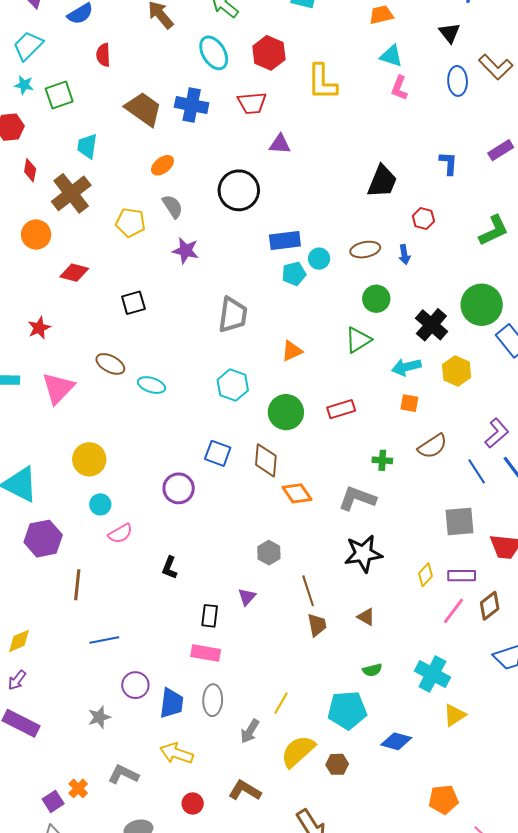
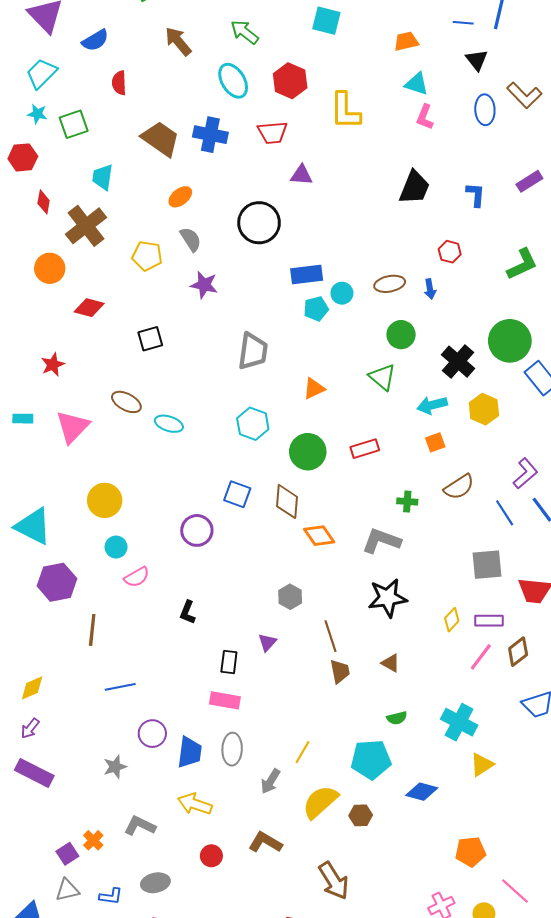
black trapezoid: (382, 181) -> (414, 187), moved
green triangle: (358, 340) -> (382, 377), turned -48
orange square: (409, 403) -> (435, 442), turned -30

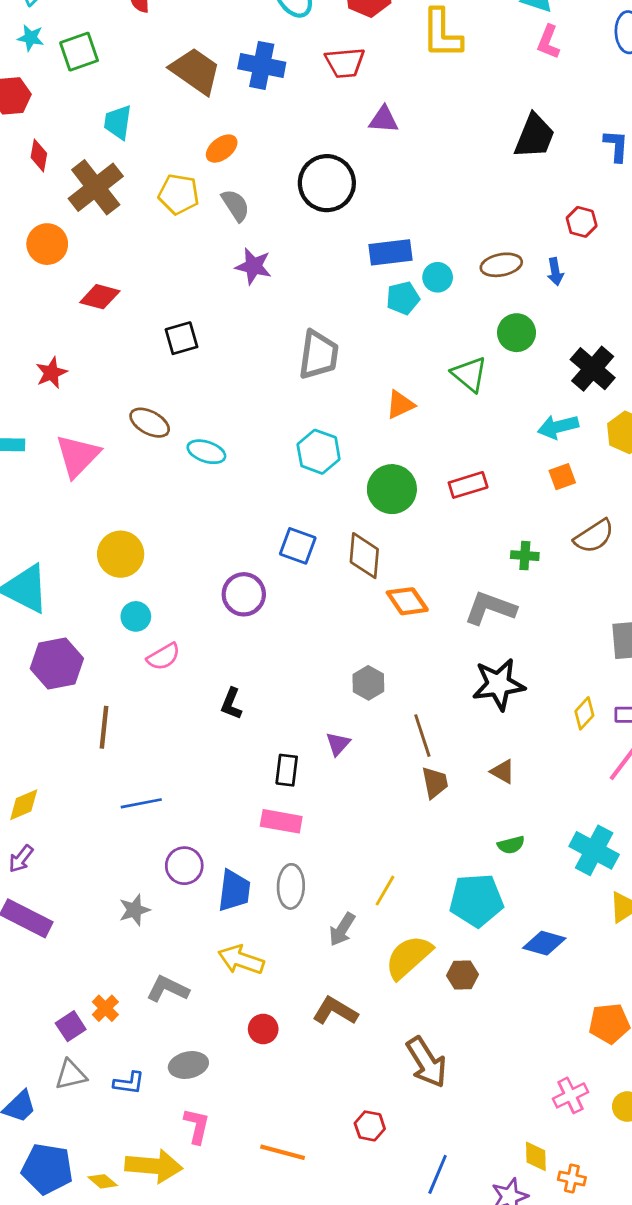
yellow pentagon: (147, 256) -> (179, 194), moved
green triangle: (382, 377) -> (469, 374), moved

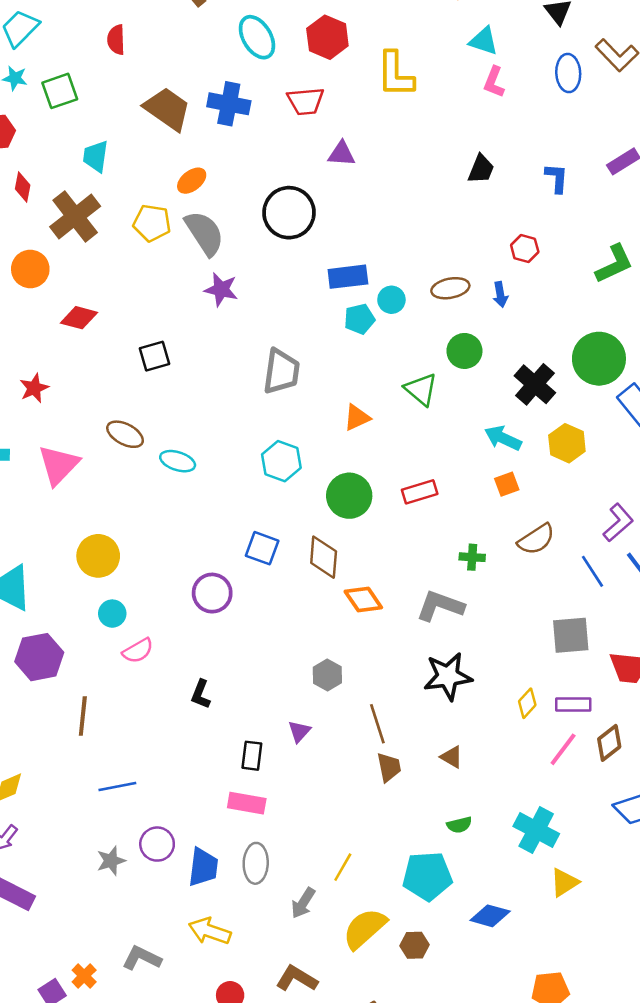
black trapezoid: (535, 136) -> (481, 169), size x0.7
gray semicircle: (235, 205) -> (204, 233), size x1.5
cyan arrow: (558, 427) -> (503, 438), turned 39
gray star: (134, 910) -> (111, 861), moved

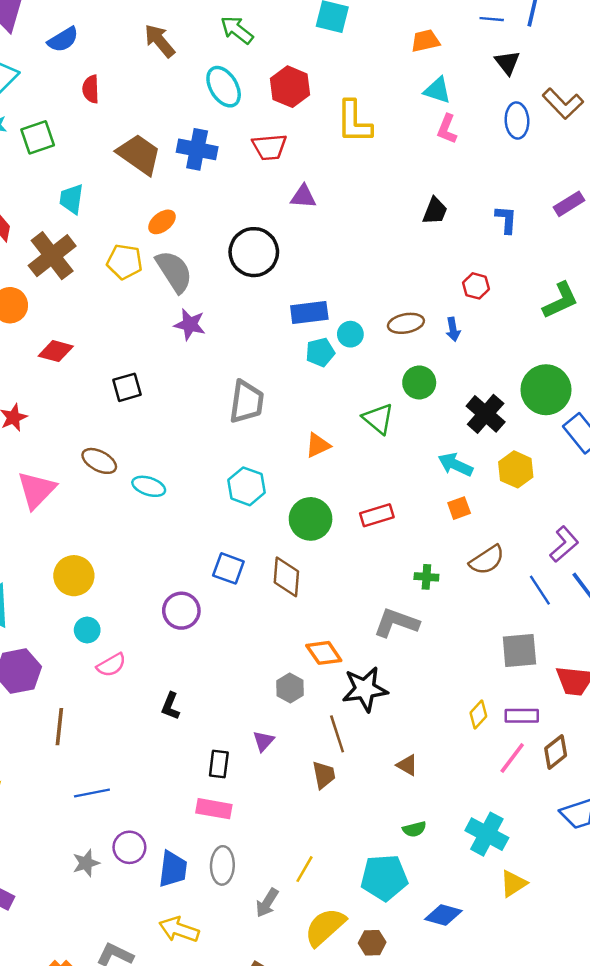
orange diamond: (363, 599) -> (324, 653), moved
black star: (448, 676) -> (365, 689), moved
brown trapezoid: (389, 767) -> (324, 775), moved

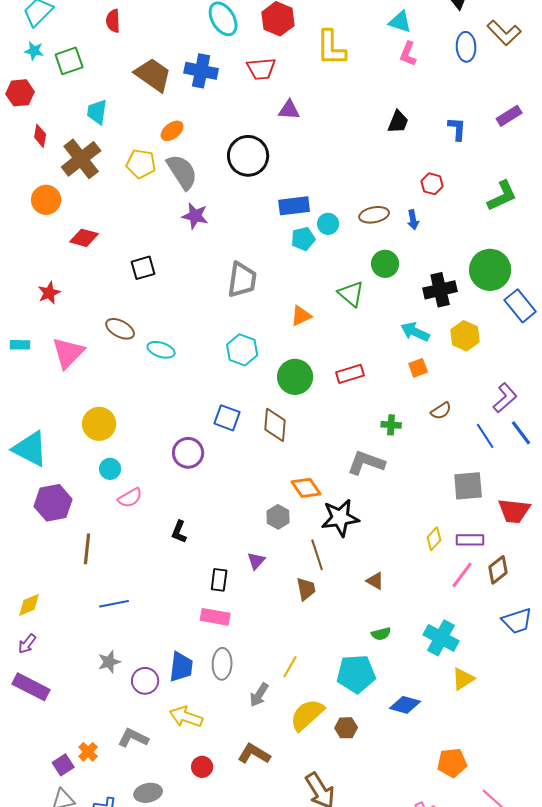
black cross: (486, 414) -> (440, 290), turned 36
brown semicircle: (487, 560) -> (441, 411), size x0.7
purple circle: (129, 847) -> (145, 681), moved

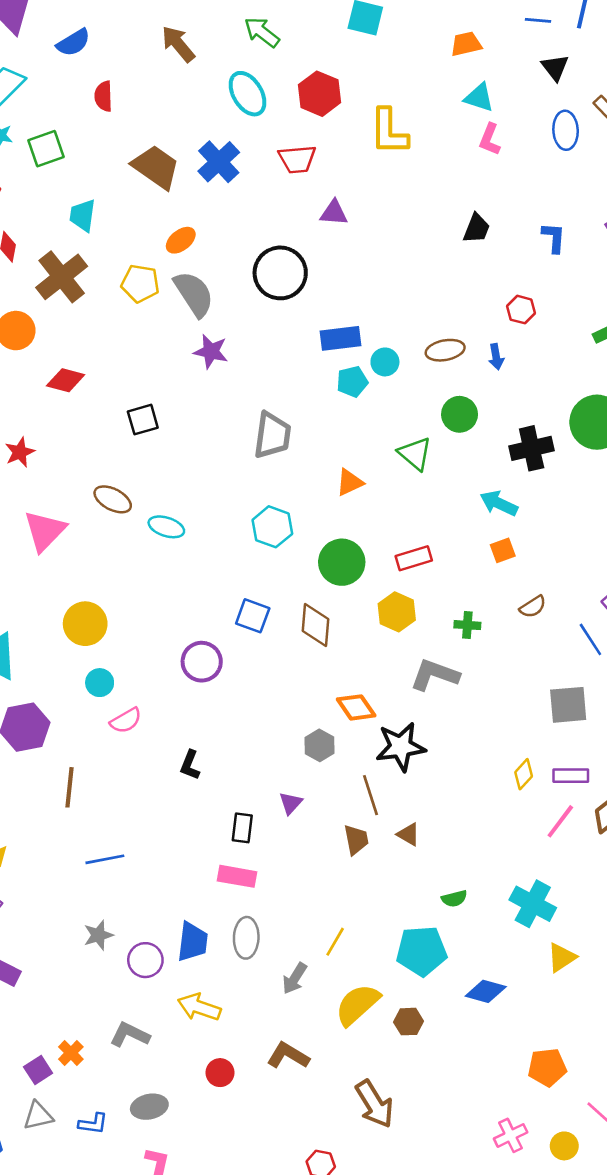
blue cross: (201, 71) -> (219, 162), turned 36
yellow hexagon: (465, 336) -> (397, 612), moved
brown triangle: (375, 581) -> (408, 834), moved

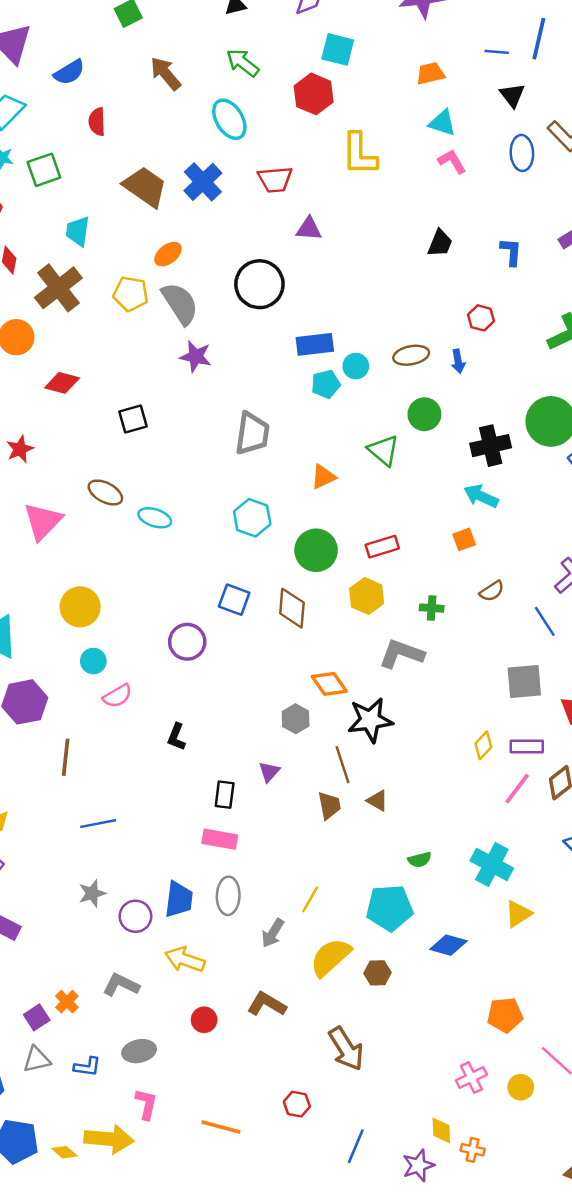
red hexagon: (319, 94) -> (314, 94), moved
pink L-shape: (490, 139) -> (452, 161), turned 128
cyan arrow: (499, 503) -> (481, 496), moved

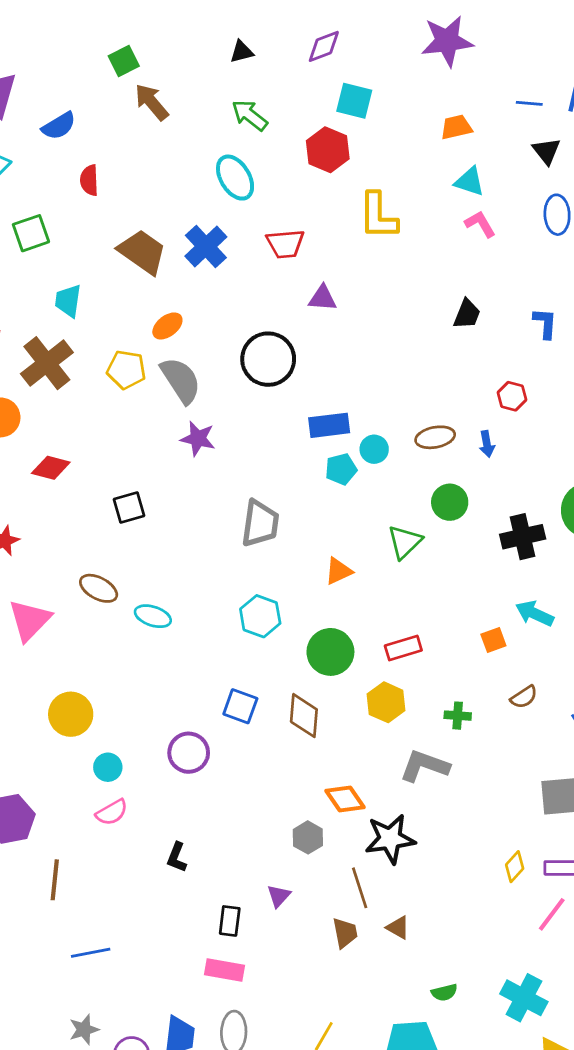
brown arrow: (166, 74) -> (152, 102), moved
green triangle: (383, 450) -> (405, 542), turned 36
cyan arrow: (481, 496) -> (535, 614), moved
cyan circle: (93, 661) -> (108, 767), moved

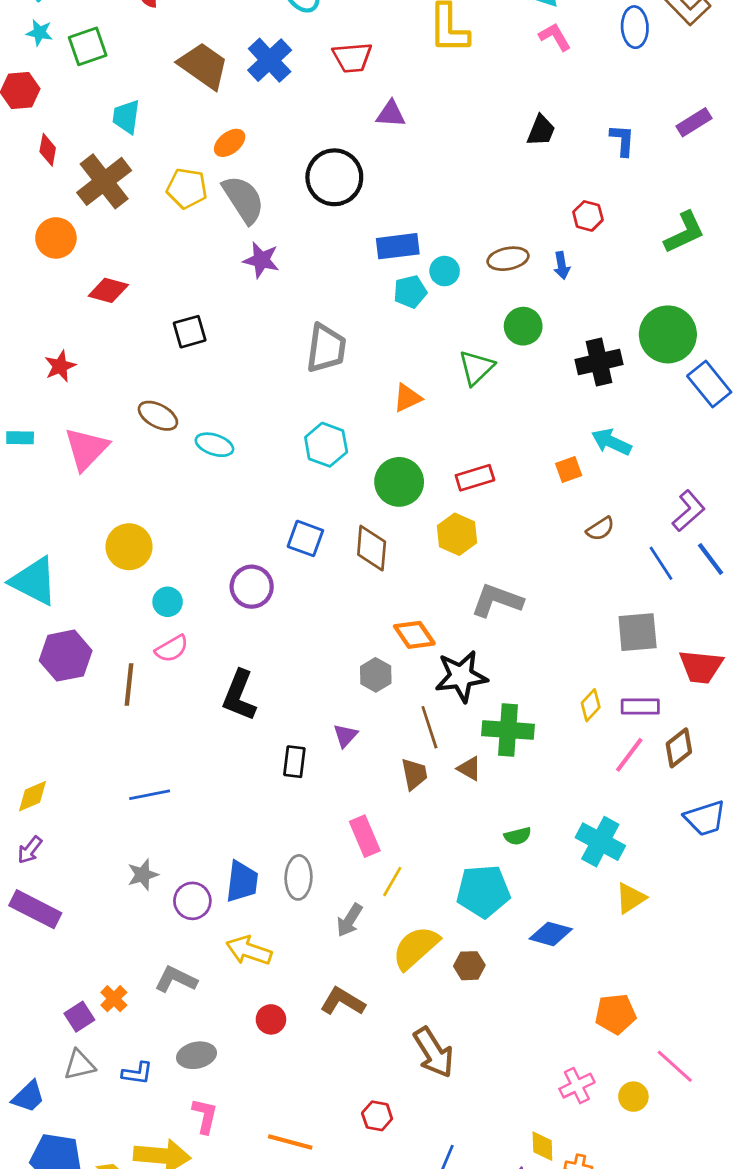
green cross: (458, 716) -> (508, 730), moved, size x1.8
black L-shape: (177, 857) -> (239, 696), size x1.6
brown line: (55, 880) -> (129, 685), moved
pink rectangle: (224, 970) -> (365, 836), moved, turned 57

